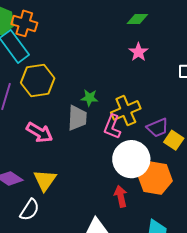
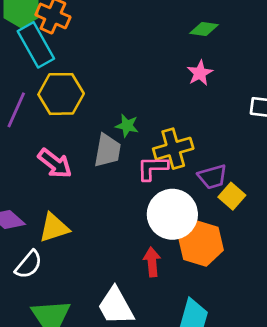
pink L-shape: (112, 127) -> (152, 168), turned 60
yellow triangle: (45, 180) -> (54, 228), turned 30

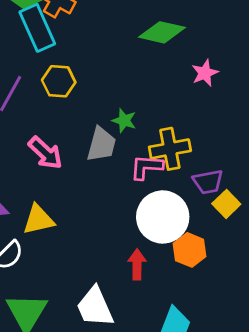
green diamond: (204, 29) -> (162, 32), moved, size x1.5
yellow hexagon: (61, 94) -> (59, 81), size x0.7
orange hexagon: (201, 243) -> (190, 250), size x0.7

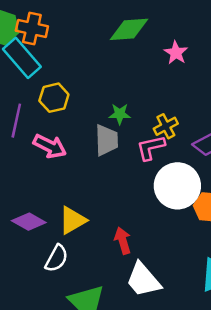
yellow cross: (170, 149) -> (166, 126), size x0.7
pink arrow: (45, 153) -> (50, 146), moved
red arrow: (137, 264) -> (123, 241), moved

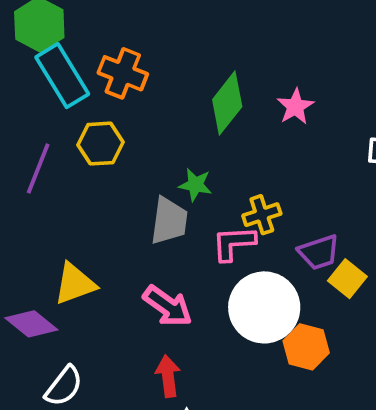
orange cross: (32, 28) -> (123, 73), moved
green diamond: (129, 29) -> (227, 103), moved, turned -57
pink arrow: (50, 146) -> (168, 306), moved
yellow triangle: (73, 220) -> (75, 284), moved

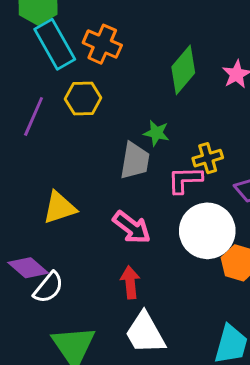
purple diamond: (31, 324) -> (28, 268), moved

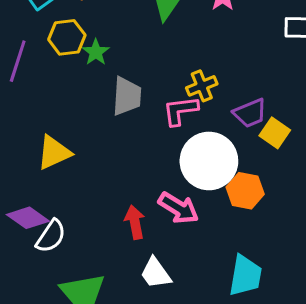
green star: (156, 133) -> (96, 52), moved, turned 30
pink arrow: (132, 227) -> (178, 208), moved
white trapezoid: (145, 333) -> (156, 273), size x0.7

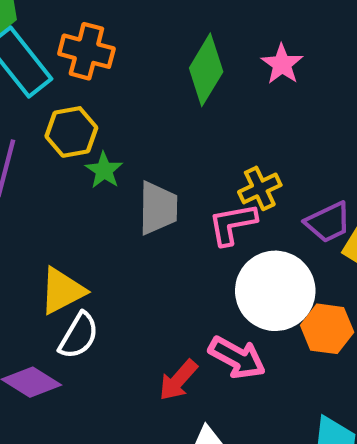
green star: (96, 52) -> (104, 170), moved
red arrow: (135, 222) -> (178, 380), turned -124
white semicircle: (51, 236) -> (79, 336), moved

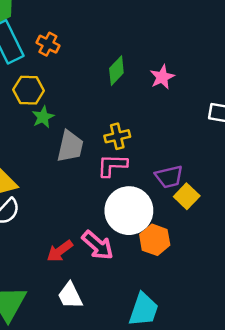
orange cross: (86, 51) -> (48, 44), size x0.7
green diamond: (206, 70) -> (116, 71), size x0.7
yellow cross: (260, 188) -> (117, 136), moved

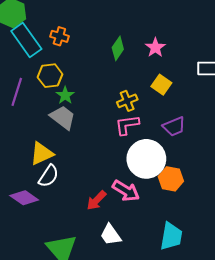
gray trapezoid: (70, 146) -> (63, 117), moved, turned -56
yellow square: (187, 196) -> (161, 85), moved

